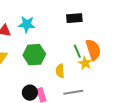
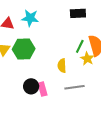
green line: (77, 51) -> (80, 46), turned 48
green hexagon: (34, 55) -> (24, 49), moved

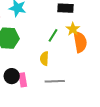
green line: (80, 46) -> (53, 35), moved
yellow star: (87, 59) -> (73, 29), moved

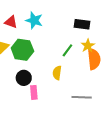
black circle: (12, 76) -> (24, 78), moved
gray line: (55, 81) -> (82, 97), moved

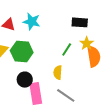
pink rectangle: (34, 92) -> (36, 93), size x1.5
gray line: (82, 97) -> (66, 95), moved, turned 36

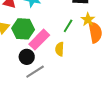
pink rectangle: (36, 93) -> (39, 40), moved, turned 55
gray line: (66, 95) -> (35, 72), moved, turned -66

